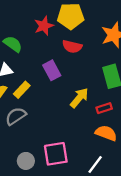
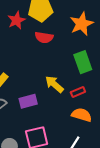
purple rectangle: (52, 70) -> (28, 101), moved, turned -72
yellow arrow: (79, 98) -> (54, 84), turned -84

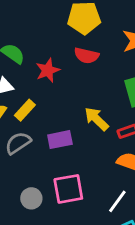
red star: (16, 20) -> (48, 70), moved

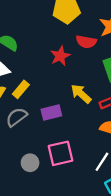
red semicircle: (86, 56) -> (86, 42), moved
red star: (48, 70) -> (60, 56), moved

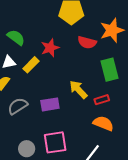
red star: (60, 56) -> (50, 48), moved
yellow rectangle: (21, 89) -> (31, 65), moved

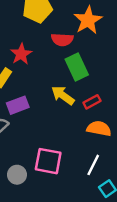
green rectangle: (110, 70) -> (77, 67), moved
purple rectangle: (50, 104) -> (18, 105), moved
pink square: (55, 142) -> (48, 161), turned 30

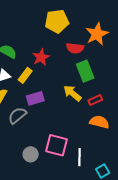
white line: (93, 165) -> (80, 157), moved, turned -30

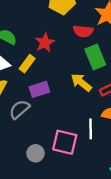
white line: (80, 157) -> (91, 129), moved

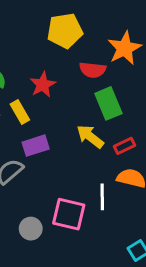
yellow rectangle: (27, 64) -> (20, 112), turned -66

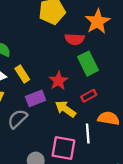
red star: (43, 85) -> (58, 81), moved
yellow arrow: (90, 137) -> (65, 109), moved
red rectangle: (124, 146) -> (89, 96), moved

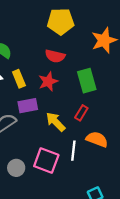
red semicircle: (75, 39) -> (55, 56), moved
red star: (58, 81) -> (48, 81), moved
red rectangle: (89, 96) -> (81, 113), turned -40

